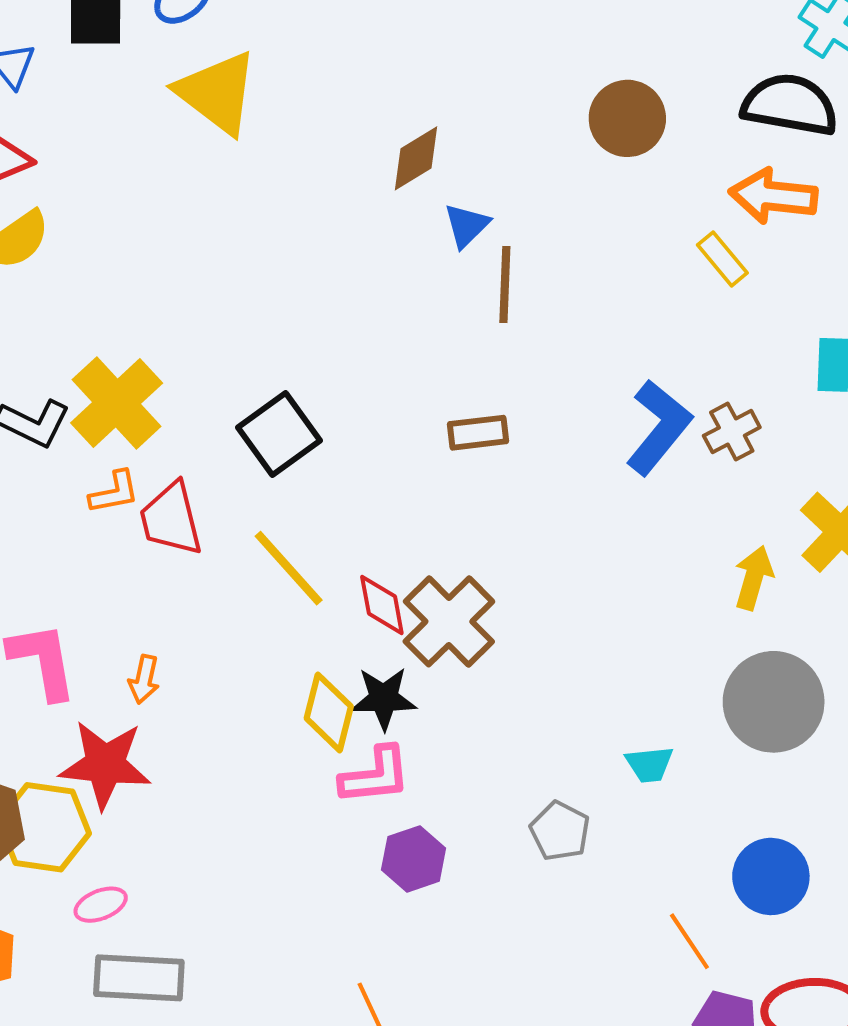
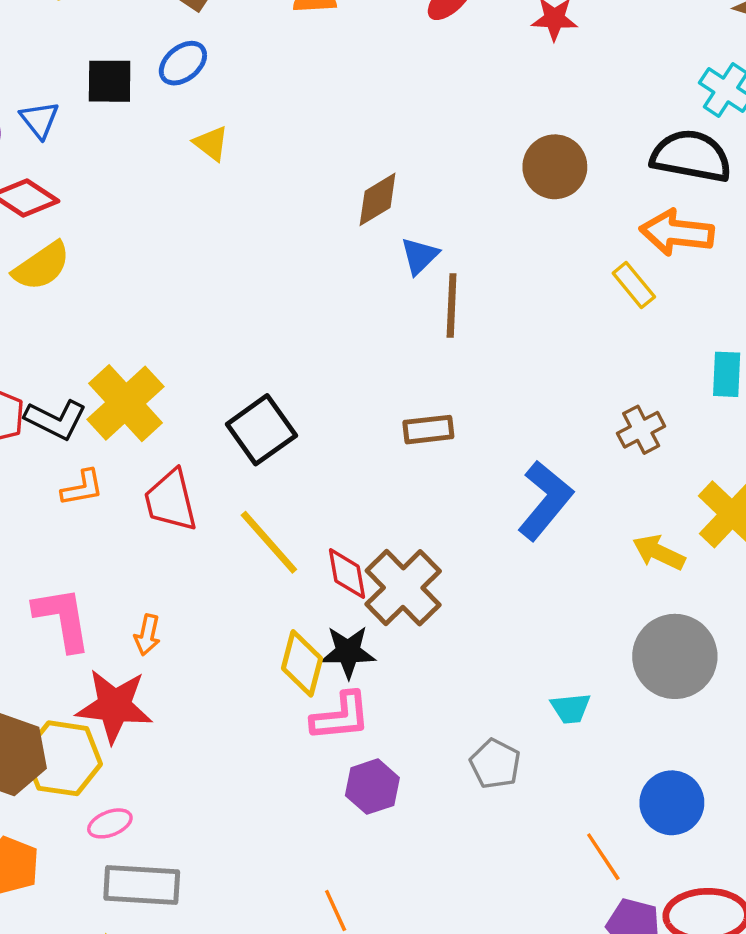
yellow triangle: (217, 93) -> (211, 143), size x0.5
blue L-shape: (659, 427) -> (545, 500), moved
orange L-shape: (114, 492) -> (82, 488), moved
yellow arrow: (754, 578) -> (659, 552), turned -81

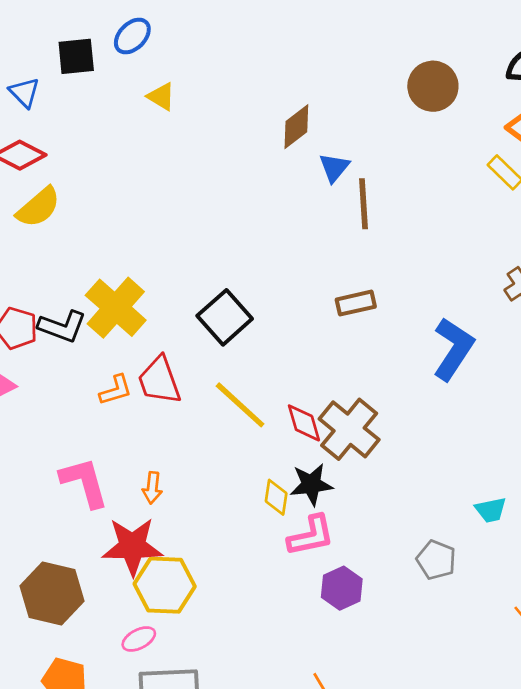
orange L-shape: (82, 488) -> (116, 390), moved
yellow diamond: (302, 663) -> (276, 497), size x0.7
yellow hexagon: (63, 758) -> (165, 585), moved

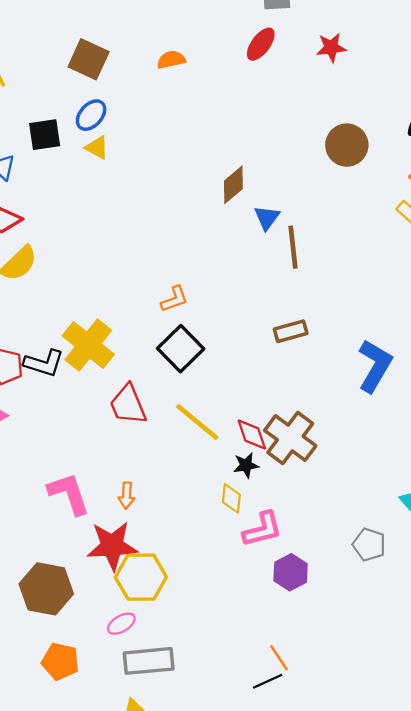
yellow triangle: (161, 97) -> (97, 148), moved
orange L-shape: (116, 390) -> (174, 299), moved
black star: (311, 484) -> (246, 465), moved, size x0.7

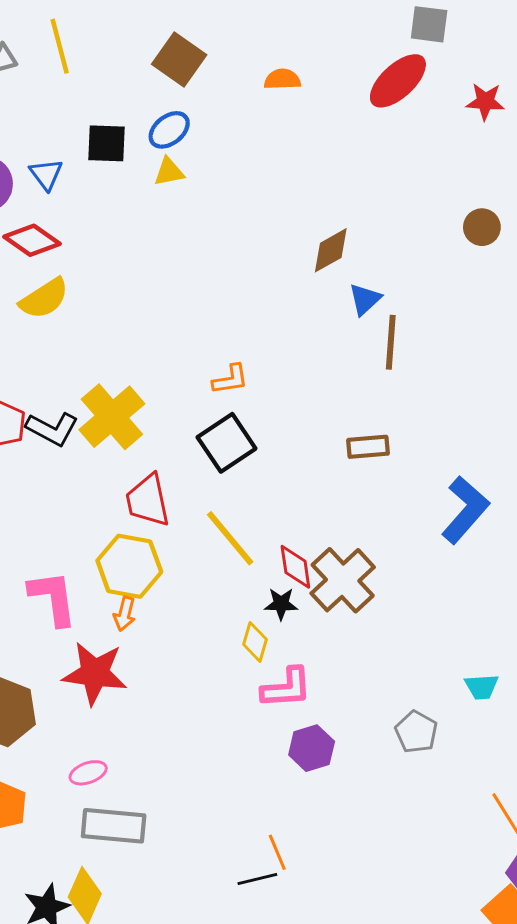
red ellipse: (261, 44) -> (398, 81), size x1.4
brown circle: (347, 145) -> (482, 227), size x0.7
yellow triangle: (97, 148) -> (169, 172), turned -50
yellow hexagon: (141, 577) -> (129, 566), moved

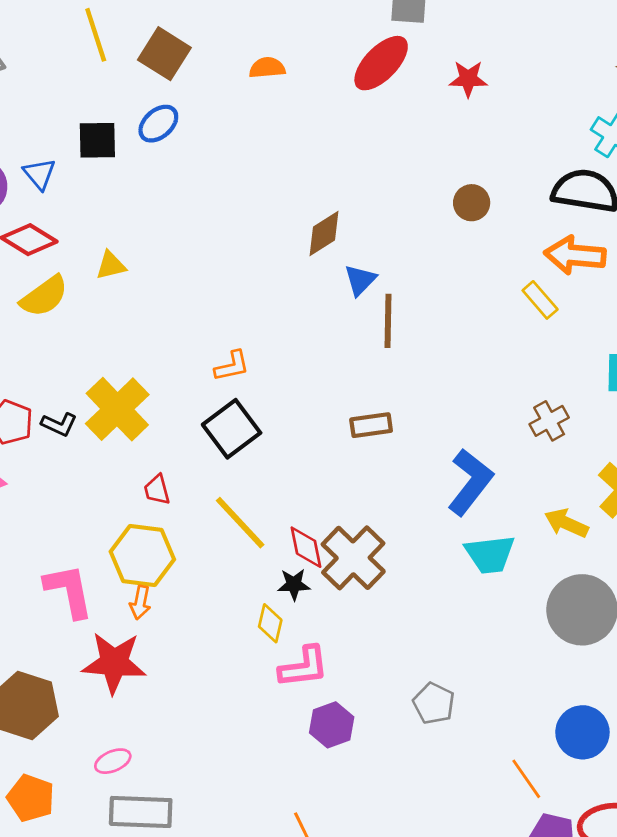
yellow line: (60, 46) -> (96, 35), moved
yellow triangle: (169, 172) -> (111, 265), moved
black L-shape: (52, 429) -> (59, 424), size x0.7
red trapezoid: (148, 500) -> (157, 490), size x0.6
cyan trapezoid: (482, 687) -> (490, 554), moved, size x1.5

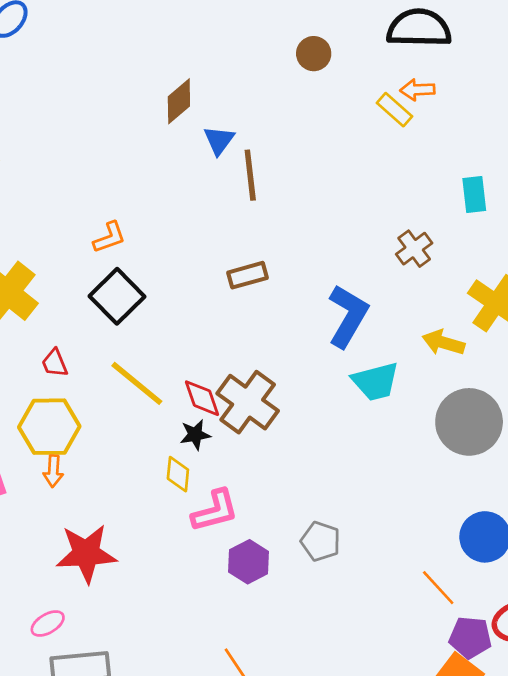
orange arrow: (575, 255) -> (417, 90), size x0.6
yellow rectangle: (540, 300) -> (395, 110), moved
red star: (114, 663) -> (86, 554), moved
gray pentagon: (434, 703) -> (321, 541), moved

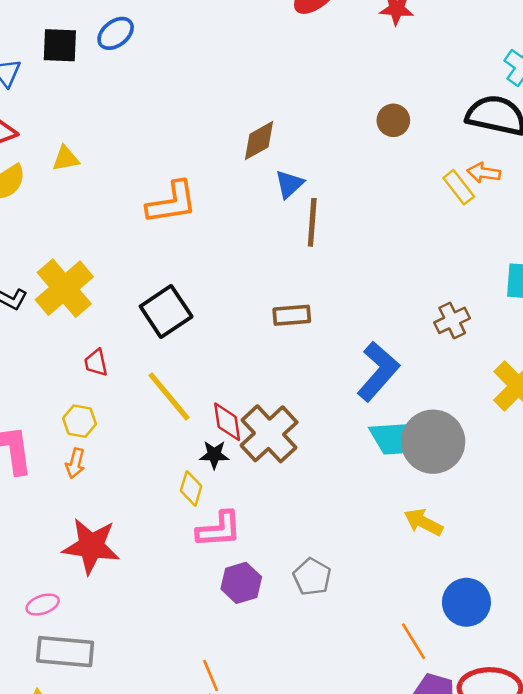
orange L-shape: (109, 237) -> (172, 203), moved, size x1.6
yellow arrow: (443, 343) -> (423, 522), moved
gray circle: (469, 422) -> (433, 442), moved
yellow hexagon: (49, 427) -> (79, 421), size x0.6

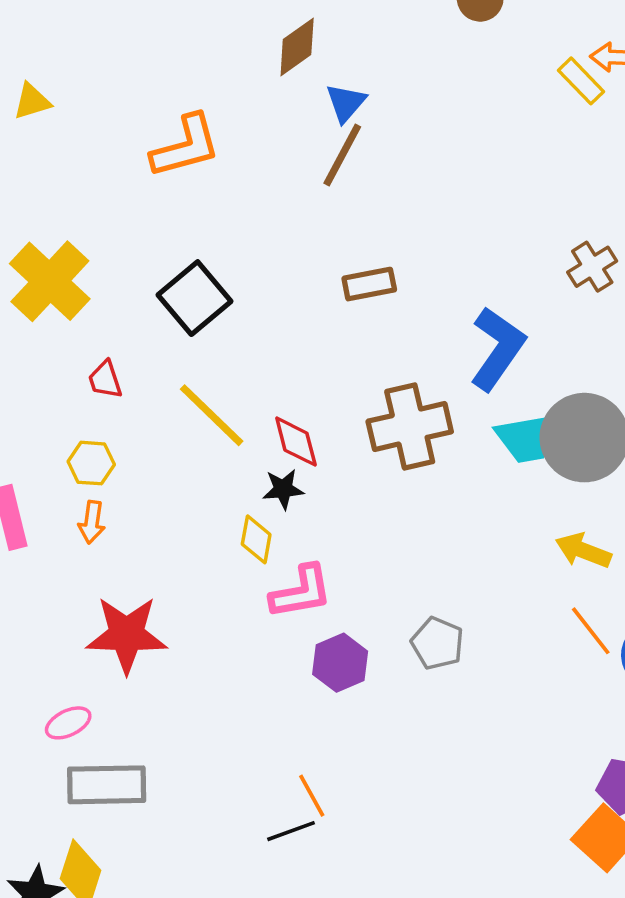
brown line: (312, 222) -> (342, 155), moved, turned 30
brown cross: (269, 434) -> (410, 426), moved, turned 36
orange line: (414, 641) -> (591, 631), moved

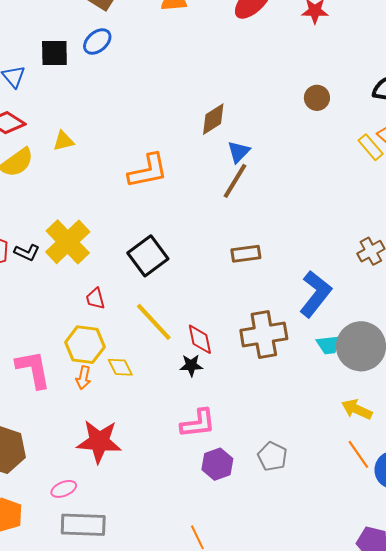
cyan trapezoid: (527, 438) -> (329, 345), size x0.7
yellow hexagon: (91, 463) -> (85, 345), size x1.5
yellow diamond: (256, 539) -> (120, 367), moved, turned -40

